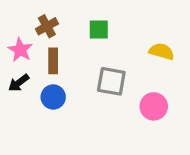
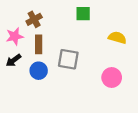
green square: (99, 29) -> (83, 14), moved
pink star: (20, 50) -> (15, 36), turned 30
gray square: (111, 81) -> (68, 59), moved

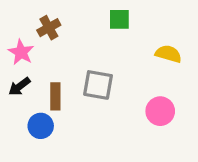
pink star: (15, 36) -> (21, 52), turned -30
brown rectangle: (39, 44) -> (55, 96), moved
blue circle: (39, 71) -> (41, 126), moved

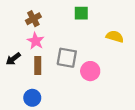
pink star: (21, 52) -> (36, 41), moved
pink circle: (160, 111) -> (90, 71), moved
blue circle: (41, 126) -> (32, 98), moved

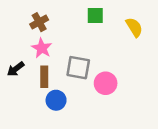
yellow semicircle: (115, 36) -> (134, 27), moved, turned 42
blue circle: (32, 98) -> (56, 100), moved

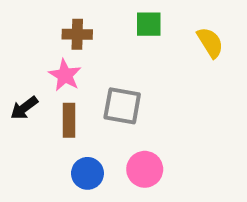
brown cross: (39, 22) -> (77, 34), moved, turned 30
pink circle: (106, 83) -> (145, 169), moved
blue circle: (56, 100) -> (87, 173), moved

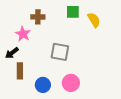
yellow semicircle: (210, 43) -> (94, 20), moved
pink star: (65, 75) -> (23, 34), moved
brown rectangle: (69, 120) -> (20, 71), moved

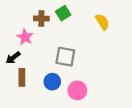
green square: (73, 12) -> (63, 13), moved, turned -32
blue circle: (43, 85) -> (52, 82), moved

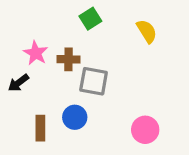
brown cross: (41, 19) -> (68, 59), moved
brown rectangle: (22, 77) -> (40, 128), moved
pink circle: (77, 90) -> (145, 130), moved

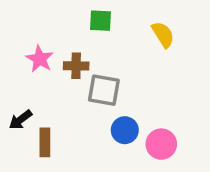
green square: (90, 19) -> (100, 21), turned 35
black arrow: (18, 83) -> (20, 120), moved
blue circle: (75, 117) -> (125, 130), moved

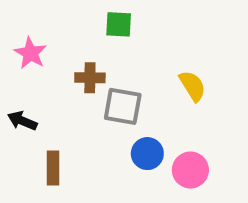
yellow semicircle: (163, 35) -> (192, 86), moved
pink star: (40, 59) -> (30, 53), moved
black arrow: (20, 120) -> (22, 121), moved, turned 60

